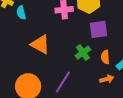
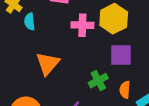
orange triangle: (40, 44) -> (48, 64), turned 35

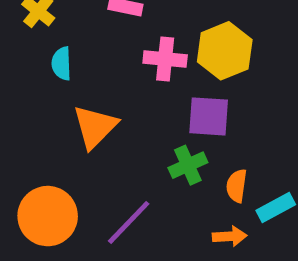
cyan semicircle: (30, 22) -> (61, 64), moved
purple square: (121, 55) -> (209, 116), moved

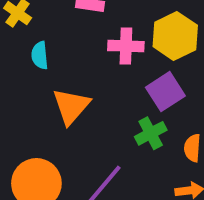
purple square: (209, 116) -> (165, 92), turned -33

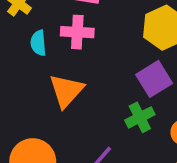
pink cross: (126, 46) -> (77, 32), moved

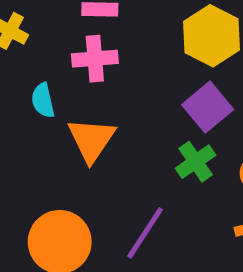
cyan semicircle: (38, 43) -> (43, 100), moved

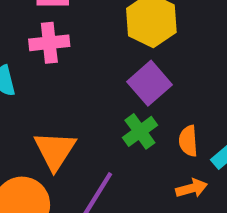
orange triangle: (91, 140) -> (55, 150), moved

